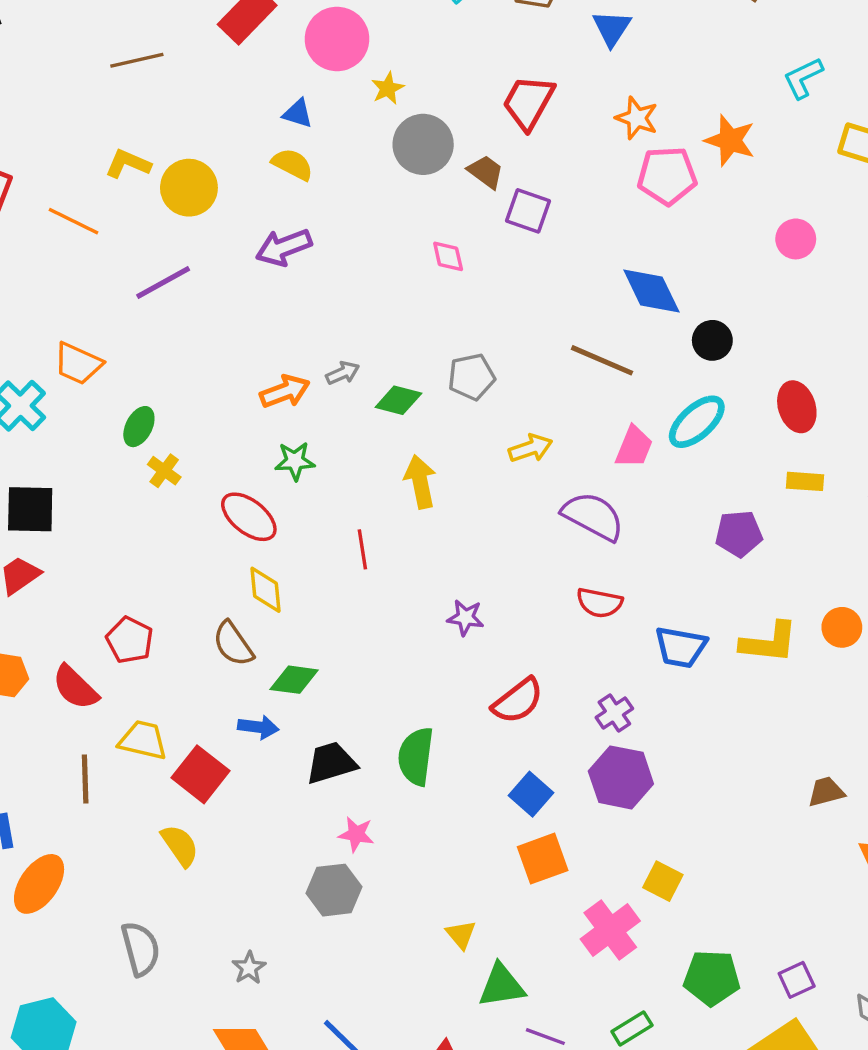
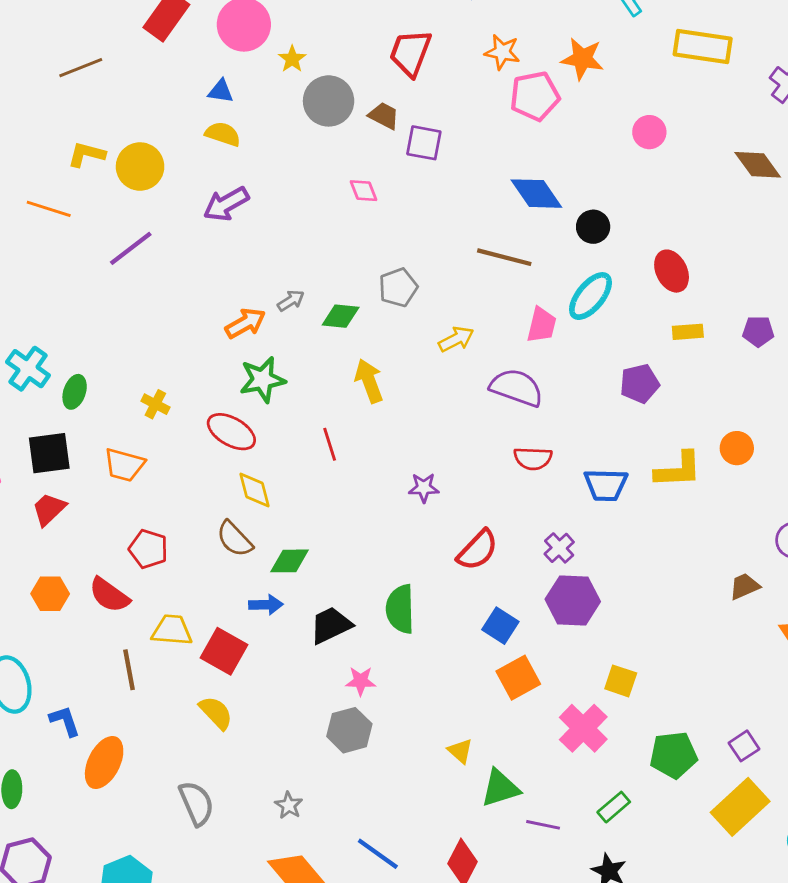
orange trapezoid: (78, 364) -> (124, 465), moved
green ellipse: (139, 427) -> (75, 392), moved
green star: (295, 461) -> (262, 380), size x1.4

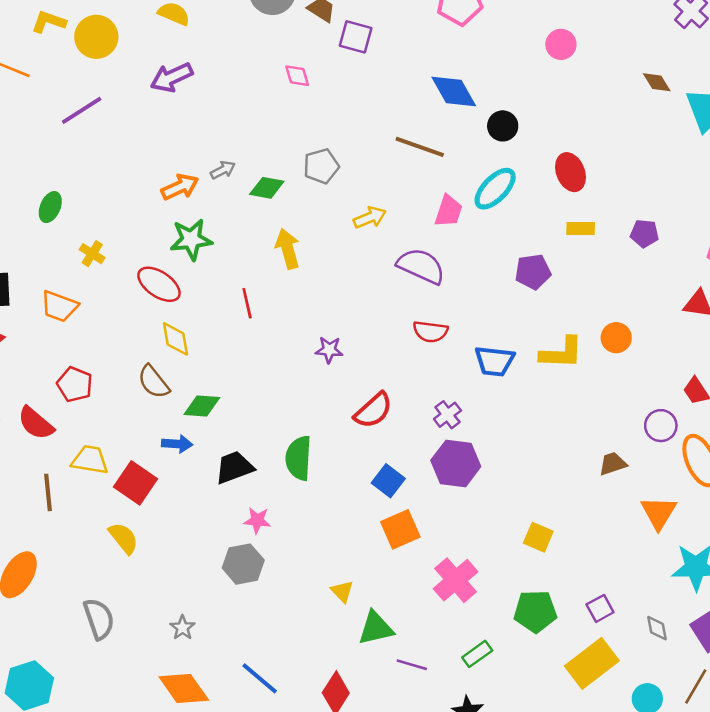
brown diamond: (758, 165) -> (657, 82), size x0.7
green ellipse: (75, 392) -> (50, 207), moved
yellow square: (621, 681) -> (538, 537), moved

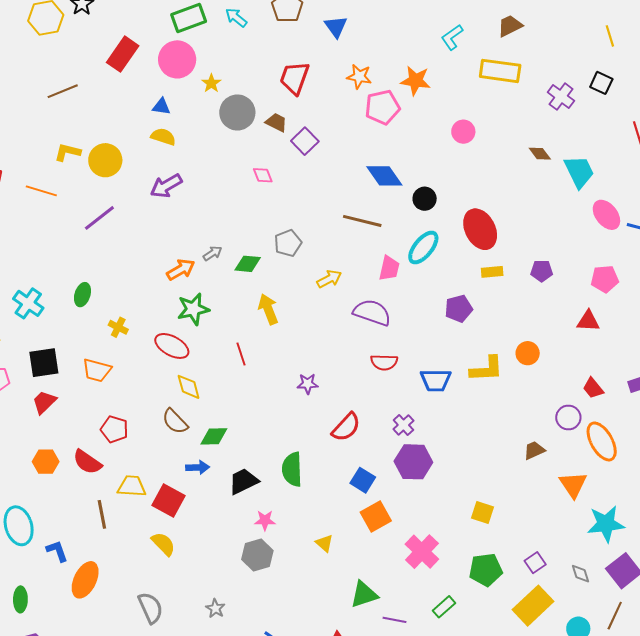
purple square: (356, 37) -> (305, 141), turned 36
red ellipse: (571, 172) -> (480, 229), size x1.4
yellow triangle: (342, 591) -> (324, 543), moved

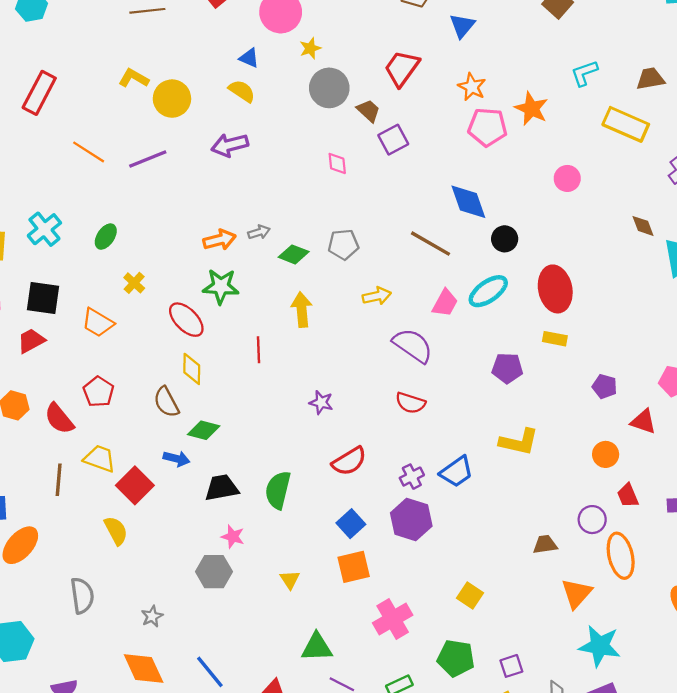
orange line: (41, 191) -> (89, 152), moved
purple pentagon: (542, 271) -> (605, 386), moved
orange circle: (528, 353) -> (606, 454), moved
blue trapezoid: (436, 380) -> (457, 472), moved, turned -52

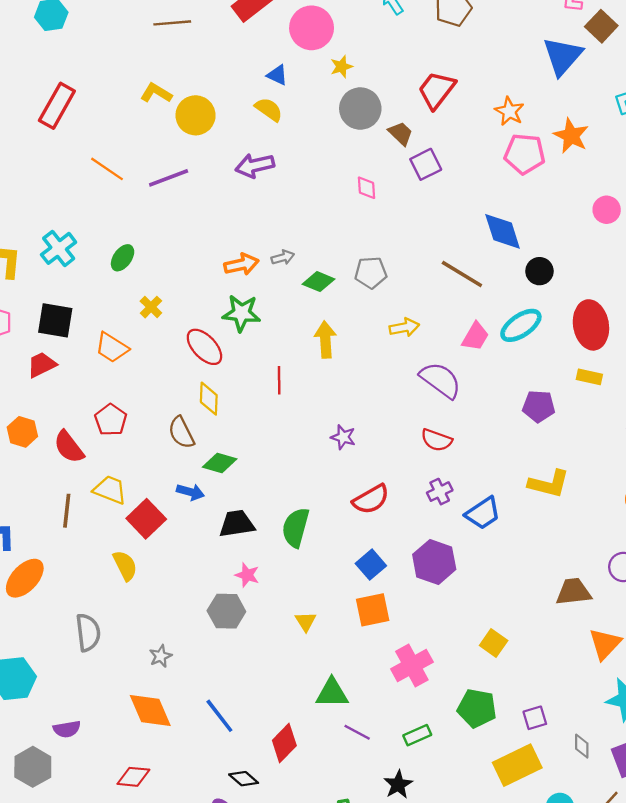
blue triangle: (462, 26) -> (563, 56), moved, size x1.5
purple cross: (412, 477) -> (440, 492), moved
brown trapezoid: (545, 544) -> (573, 592), size x1.4

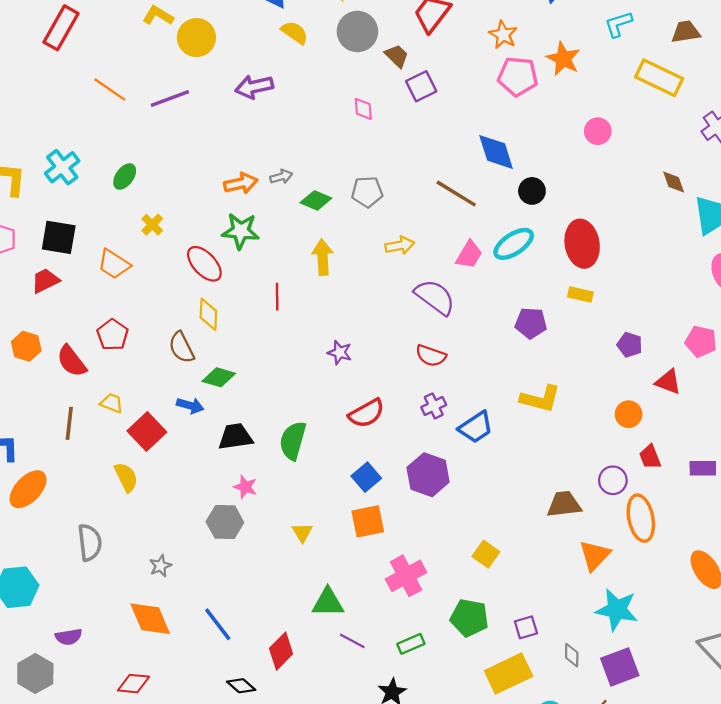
yellow semicircle: (269, 109) -> (295, 33), moved
yellow trapezoid: (110, 490) -> (112, 403), size x0.7

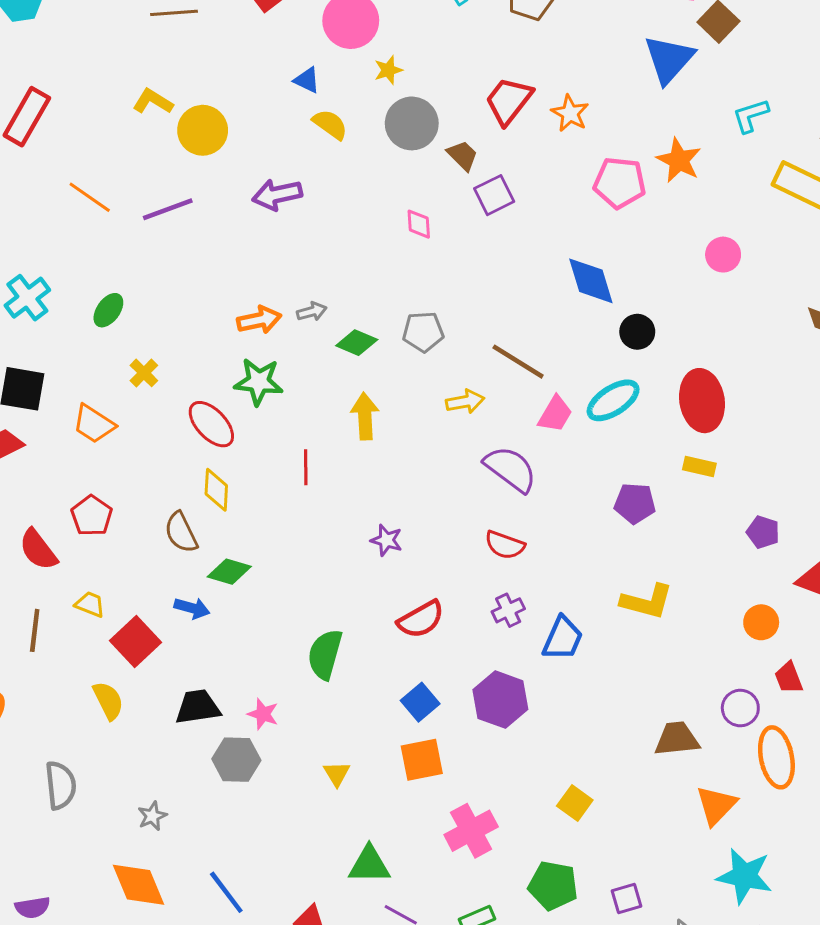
orange star: (503, 35) -> (570, 113), moved
brown line: (456, 194) -> (518, 362), moved
blue trapezoid: (476, 427) -> (563, 638), turned -33
black trapezoid: (235, 437) -> (198, 707), moved

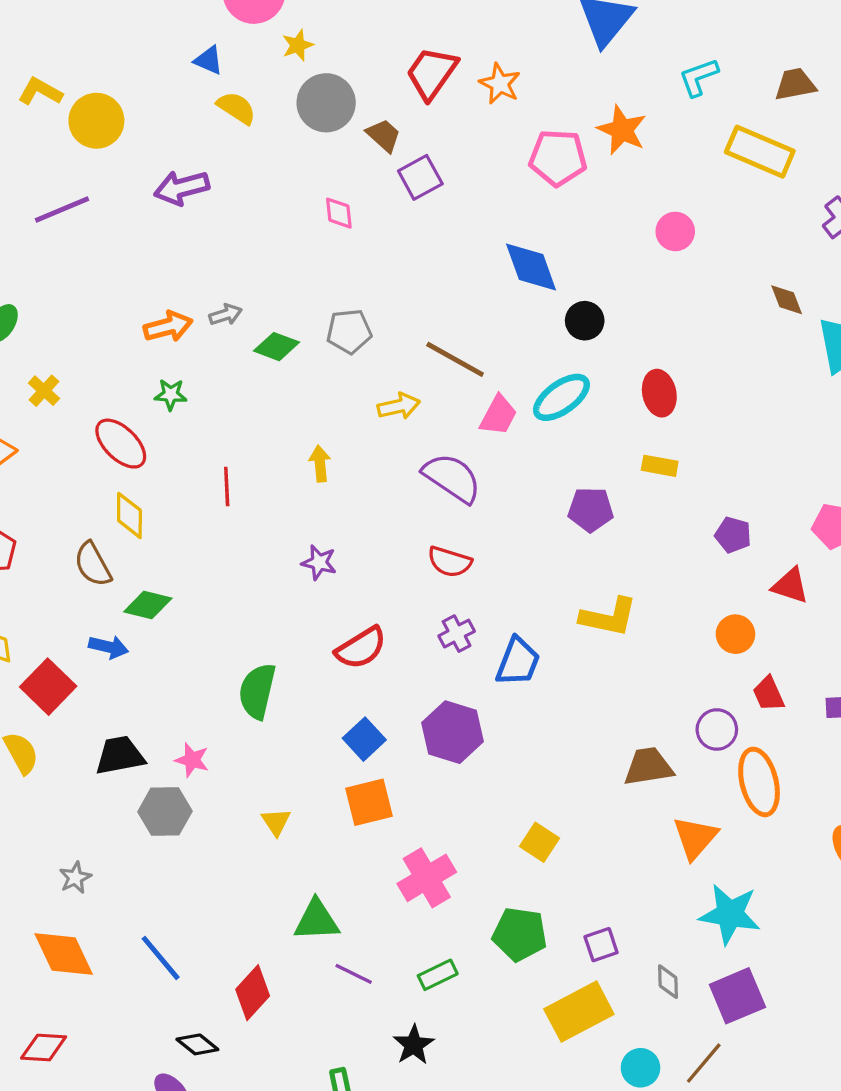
green star: (259, 382) -> (171, 395), size x0.6
red ellipse: (702, 401) -> (659, 393), size x0.7
yellow arrow: (365, 416) -> (320, 464), moved, size x0.7

